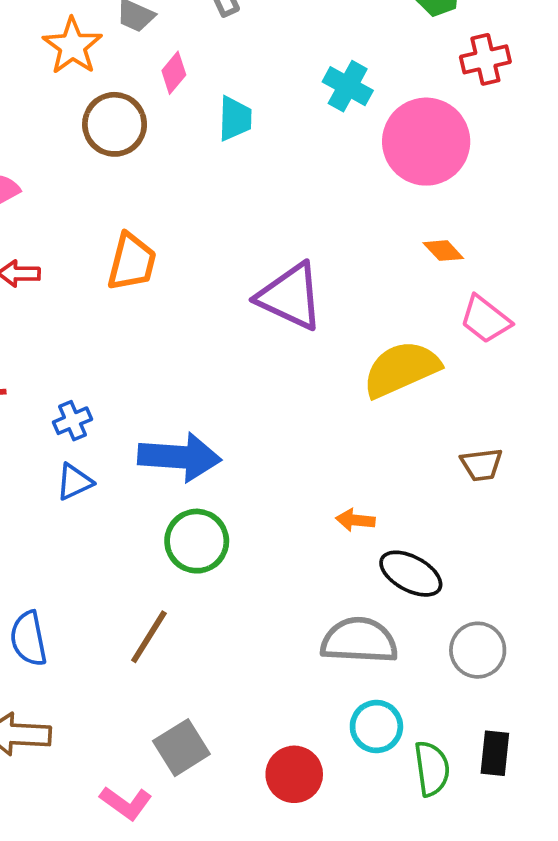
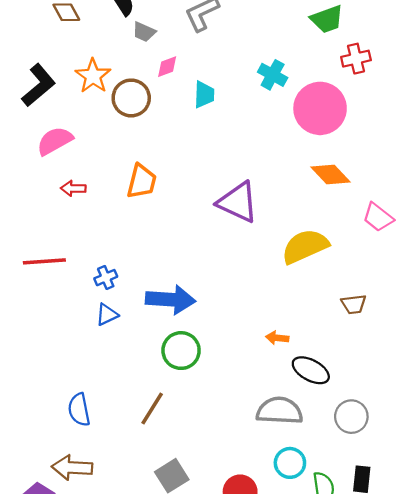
orange star: (72, 46) -> (93, 76), moved
pink diamond: (174, 73) -> (167, 67), turned 30
orange diamond: (443, 251) -> (330, 174), size x1.6
pink trapezoid: (485, 319) -> (378, 217), moved

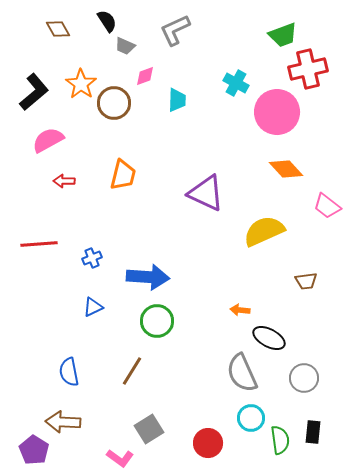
red cross: (356, 59) -> (308, 69), size x1.5
blue triangle: (107, 315) -> (93, 307), moved
gray semicircle: (280, 411) -> (242, 373), turned -117

